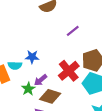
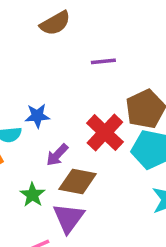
purple line: (73, 31) -> (103, 61), turned 40
green star: (28, 89) -> (32, 195), moved

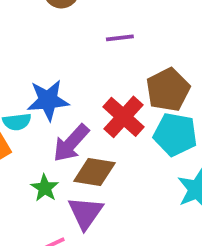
blue star: (37, 116) -> (48, 100), size x1.5
purple arrow: (57, 155) -> (71, 143), size x1.5

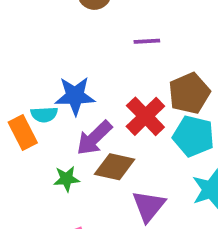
green star: (45, 188) -> (67, 179), turned 30
purple triangle: (85, 213) -> (149, 206), moved

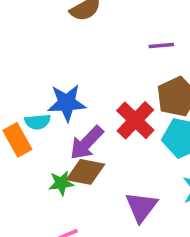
purple line: (147, 41) -> (161, 45), moved
brown diamond: (115, 167) -> (86, 172), moved

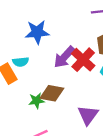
blue star: (67, 103) -> (37, 32), moved
purple arrow: (87, 143) -> (64, 57), moved

